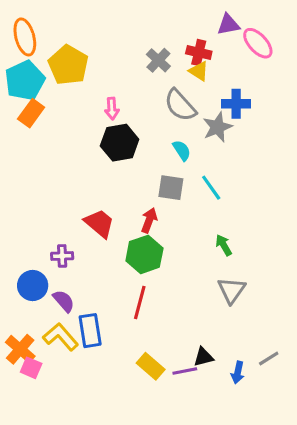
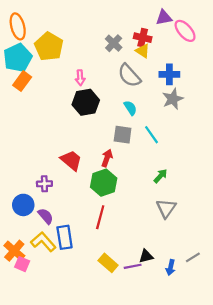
gray star: (217, 127) -> (173, 99), moved
green arrow: (224, 245) -> (160, 176), turned 72

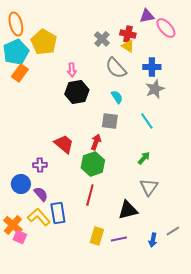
cyan line: (152, 135) -> (147, 121), moved
black triangle: (146, 256) -> (128, 210), moved, size x1.5
yellow rectangle: (108, 263) -> (97, 236), turned 66

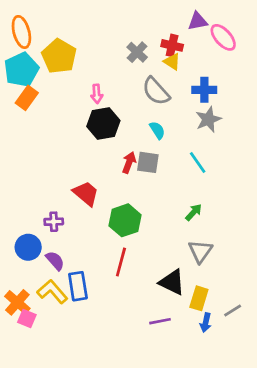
red arrow: (96, 142) -> (129, 162), moved
black triangle: (128, 210) -> (172, 282), turned 40
yellow rectangle: (97, 236) -> (199, 298), moved

